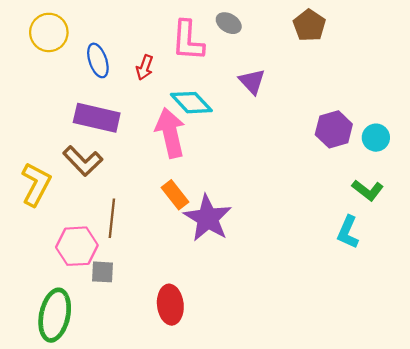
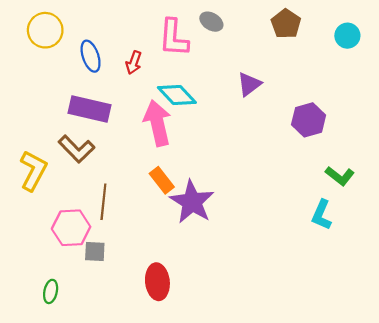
purple triangle: (252, 82) -> (249, 84), moved, turned 36
cyan circle: (376, 138) -> (347, 36), moved
green ellipse: (55, 315) -> (51, 291), size x0.5

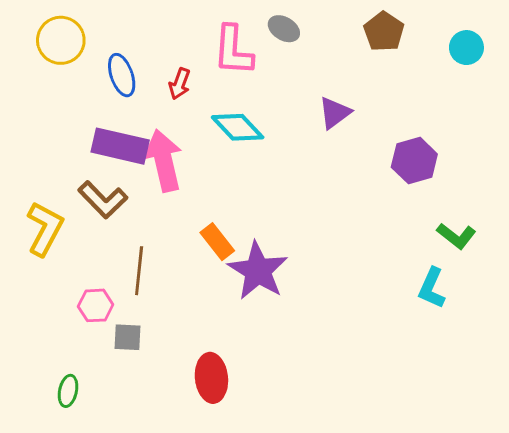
pink arrow: (157, 123) -> (164, 161), moved
pink hexagon: (71, 228) -> (96, 305), size x0.7

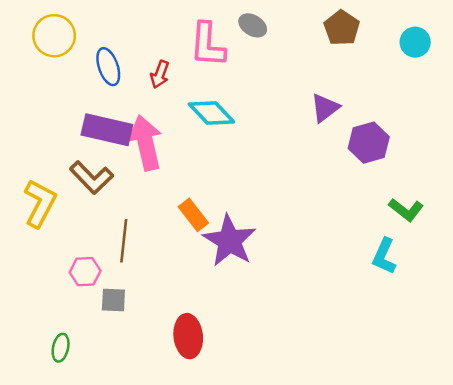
purple triangle: (335, 113) -> (325, 108), moved

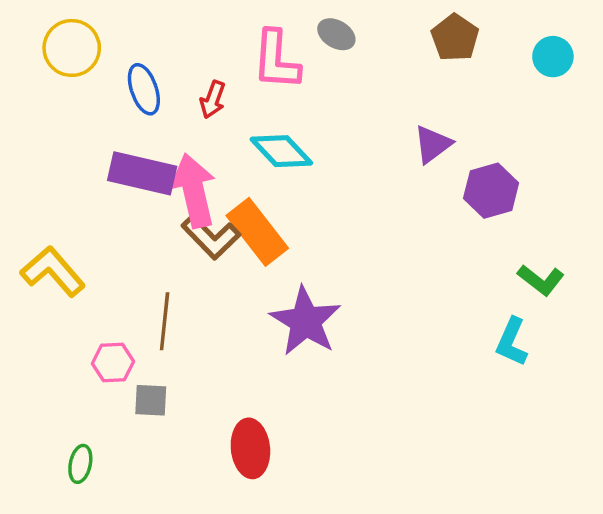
brown L-shape: (92, 178) -> (211, 237), moved
yellow L-shape: (40, 203) -> (53, 271), turned -69
orange rectangle: (193, 215) -> (257, 232), moved, size x1.5

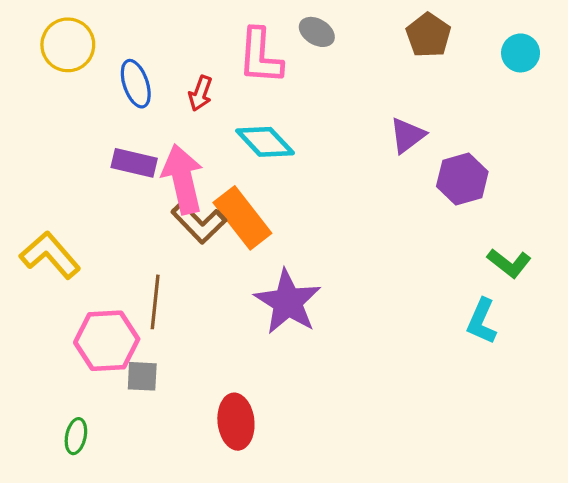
purple rectangle: (142, 173) -> (134, 163), size x0.7
pink hexagon: (113, 362) -> (107, 341), size x1.6

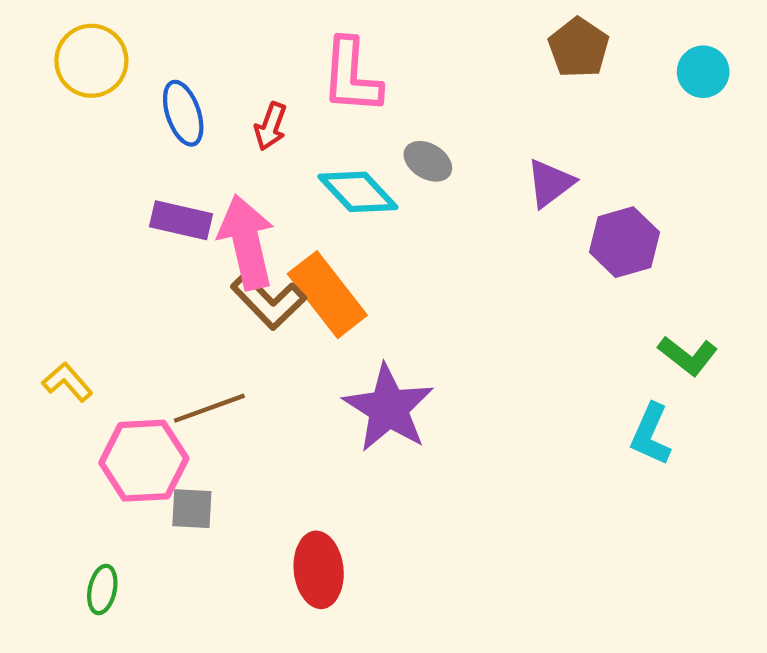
gray ellipse: (317, 32) -> (428, 161), moved
yellow L-shape: (50, 255) -> (67, 382), moved, size x0.6
brown line: (155, 302) -> (209, 408), turned 64

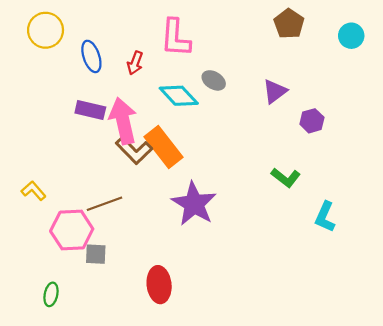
purple hexagon: (624, 242) -> (312, 121), size x0.7
green L-shape: (688, 356) -> (286, 178), moved

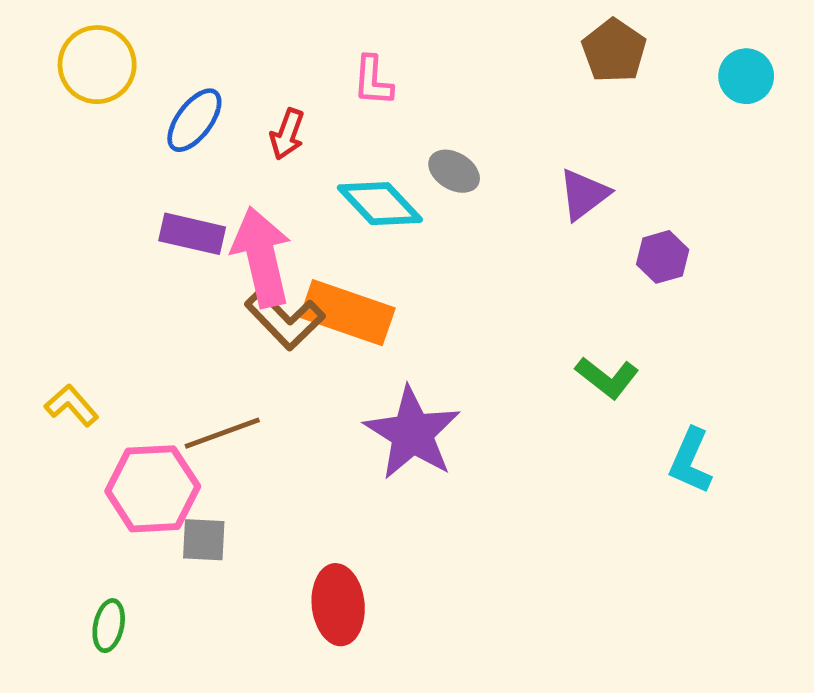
pink L-shape: (175, 38) -> (373, 81), size x0.6
blue ellipse: (91, 56) -> (194, 120), turned 56
orange rectangle: (163, 147) -> (347, 313), turned -33

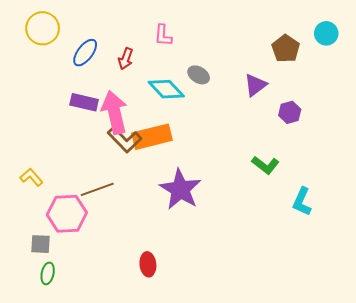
brown pentagon: (614, 51) -> (286, 49), moved
orange rectangle: (347, 313) -> (152, 137), turned -33
gray square: (204, 540) -> (41, 244), moved
red ellipse: (338, 605) -> (148, 264), size x0.7

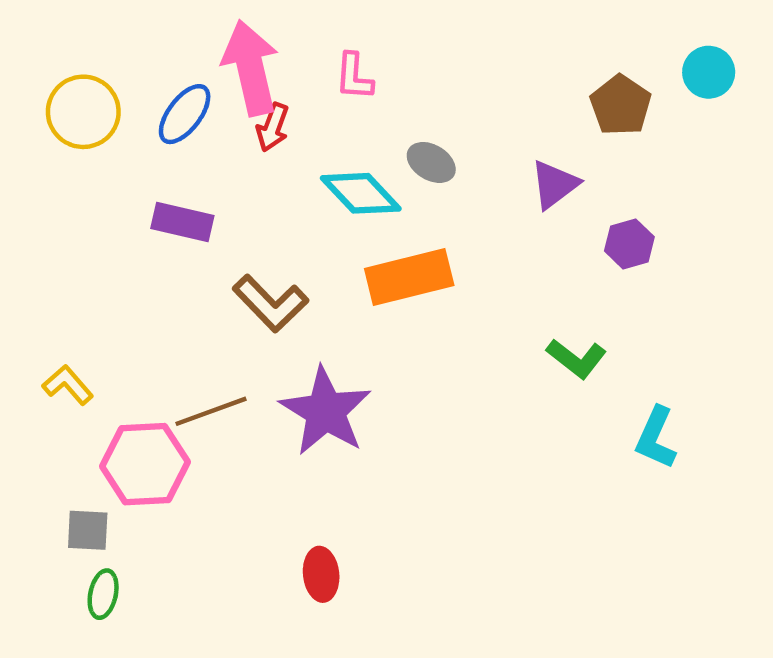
yellow circle: (43, 28) -> (83, 112), moved
pink arrow: (114, 112) -> (251, 68), moved
orange rectangle: (152, 137) -> (409, 277), moved
purple star: (180, 189) -> (326, 411), moved

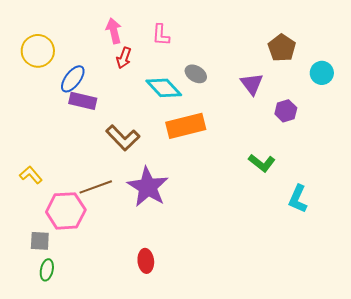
pink arrow: (251, 68) -> (114, 31), size x0.6
cyan circle: (709, 72) -> (322, 73), moved
blue ellipse: (185, 114) -> (73, 79), moved
purple triangle: (555, 184) -> (252, 84), turned -30

